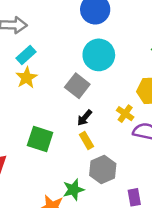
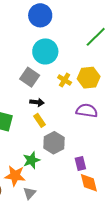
yellow cross: (125, 114) -> (65, 80), moved
black arrow: (85, 118) -> (37, 102), turned -120

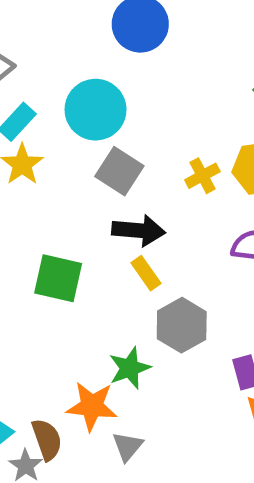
cyan circle: (45, 51) -> (96, 110), moved
yellow cross: (65, 80) -> (202, 176), turned 32
black arrow: (37, 102) -> (139, 230), size x1.5

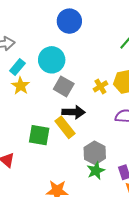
yellow rectangle: (146, 273) -> (65, 127), moved, size x1.5
green star: (130, 368) -> (96, 171), moved

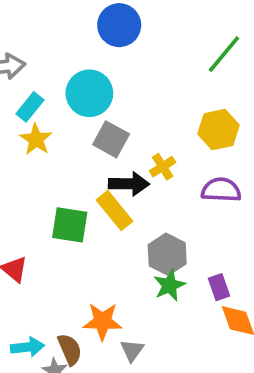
yellow cross: (100, 86) -> (163, 167), moved

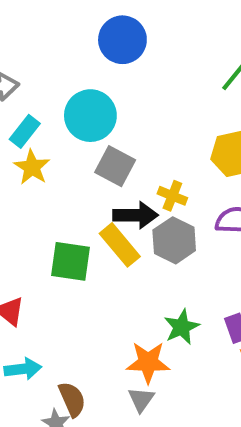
yellow cross: (163, 167) -> (172, 196), turned -35
gray hexagon: (167, 254) -> (174, 240), moved
orange star: (102, 321) -> (148, 362), moved
cyan arrow: (27, 347) -> (23, 369), moved

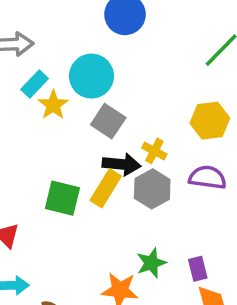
yellow star: (32, 167) -> (53, 105), moved
yellow rectangle: (120, 245) -> (106, 188), turned 66

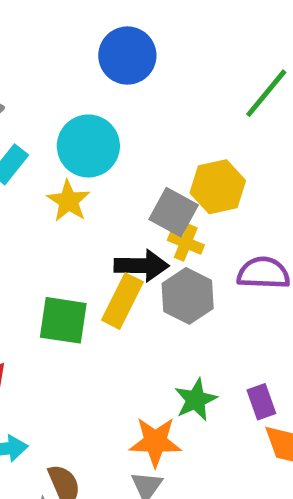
yellow star: (53, 105) -> (68, 201), moved
gray square: (108, 121) -> (174, 212), moved
yellow hexagon: (210, 121) -> (218, 187), moved

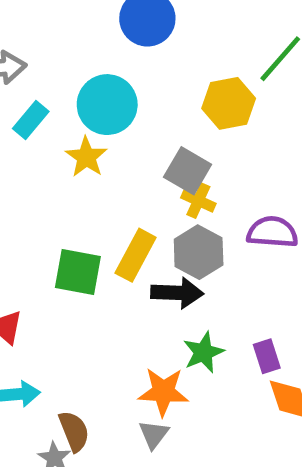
yellow hexagon: (218, 187) -> (229, 103), moved
black arrow: (141, 266) -> (177, 293), moved

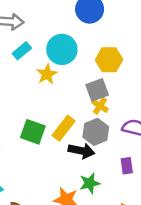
yellow hexagon: (229, 103) -> (109, 60), moved
gray square: (188, 171) -> (97, 90), turned 30
purple rectangle: (267, 356) -> (127, 166), moved

